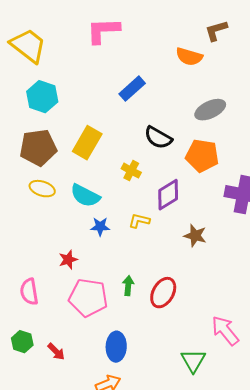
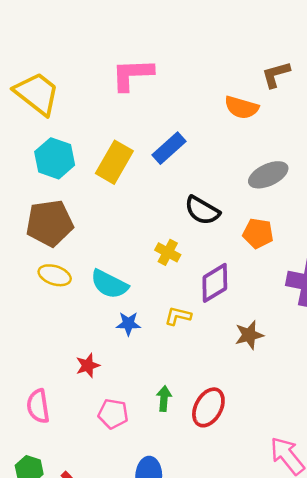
yellow rectangle: (87, 143) -> (114, 162), moved
orange pentagon: (202, 156) -> (258, 233), size x0.7
brown star: (195, 236) -> (249, 335), turned -30
pink pentagon: (88, 298) -> (113, 414), size x0.6

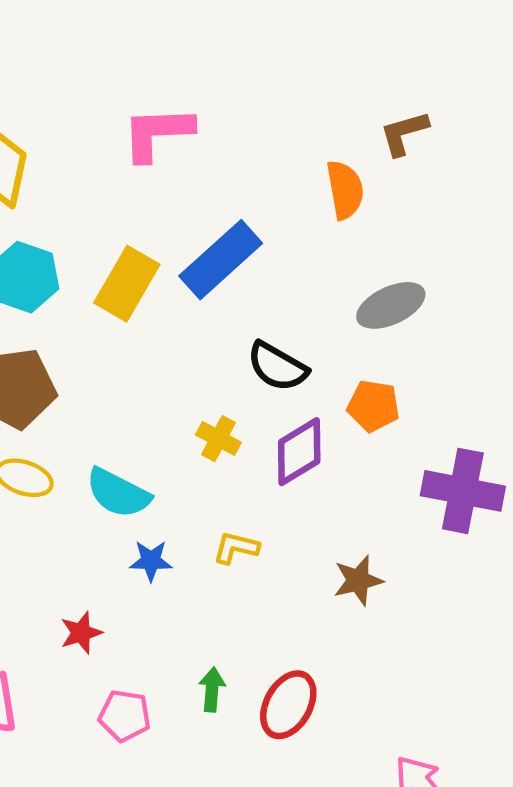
orange semicircle: (242, 107) -> (345, 190), turned -116
blue rectangle: (169, 148) -> (221, 260), size x1.4
purple diamond: (215, 283) -> (299, 452), moved

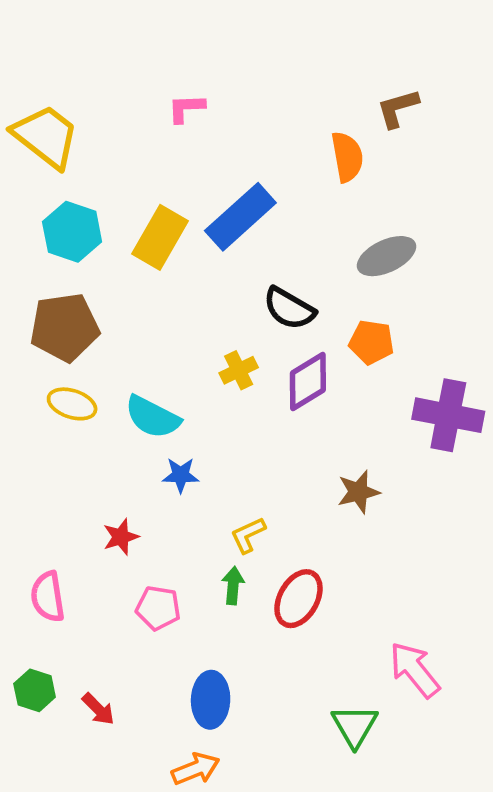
pink L-shape: (157, 133) -> (186, 108), size x0.6
yellow cross: (218, 439) -> (239, 370), turned 36
yellow L-shape: (236, 548) -> (248, 535), moved, turned -39

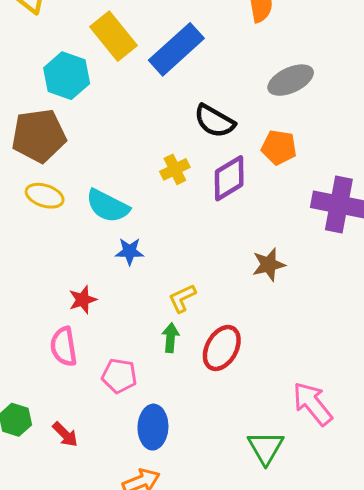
cyan hexagon: (72, 232) -> (67, 76), moved
yellow rectangle: (160, 237) -> (113, 36), moved, turned -69
pink semicircle: (48, 597) -> (64, 347), moved
pink pentagon: (158, 608) -> (119, 376), moved

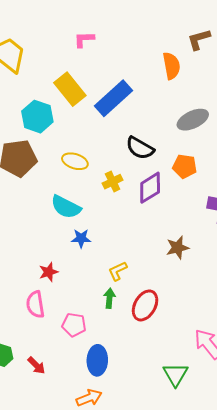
yellow ellipse: (45, 196) -> (75, 161), moved

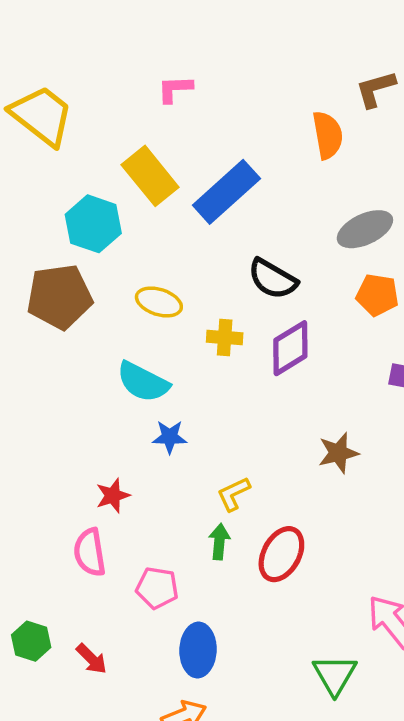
orange pentagon: (185, 166) -> (377, 295), moved
yellow cross: (113, 182) -> (225, 338), turned 30

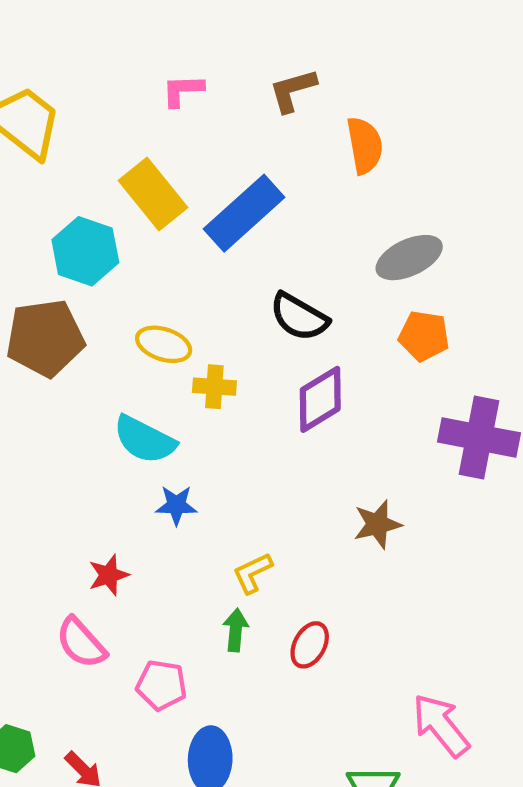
brown L-shape: (376, 89) -> (293, 90), moved
yellow cross: (225, 338) -> (214, 387), moved
pink semicircle: (90, 552) -> (81, 643), turned -33
red ellipse: (281, 554) -> (310, 645), size x0.7

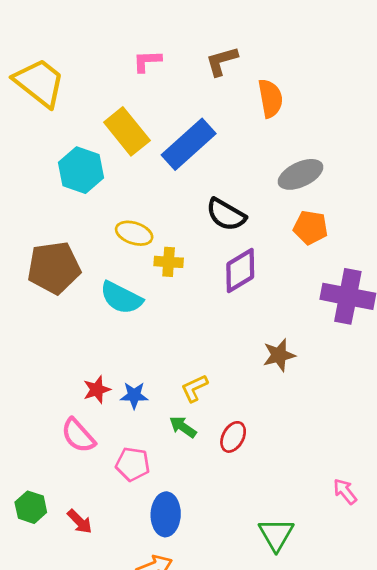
brown pentagon: (45, 338) -> (54, 268), moved
blue star: (176, 505) -> (134, 395), moved
green arrow: (236, 630) -> (183, 427), turned -60
pink arrow: (441, 725) -> (345, 491), moved, size x0.6

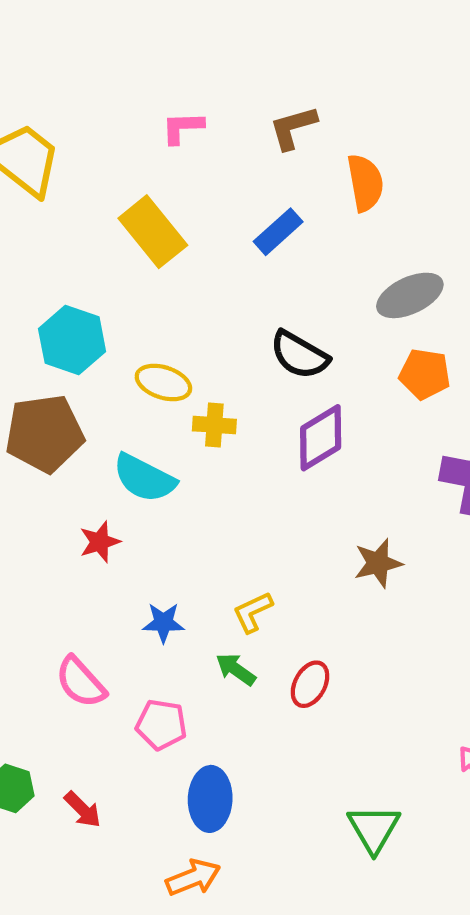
blue rectangle: (189, 144) -> (278, 232), moved, size x0.6
cyan hexagon: (81, 170) -> (72, 340), moved
red star: (97, 390) -> (100, 542), moved

